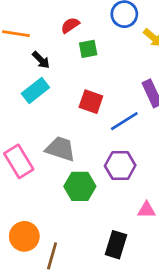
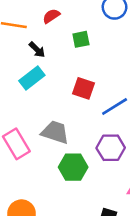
red semicircle: (70, 25) -> (51, 16), moved

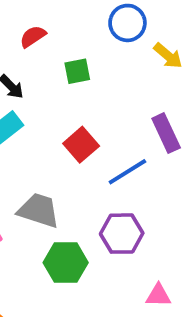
red square: (84, 88) -> (81, 145), turned 30

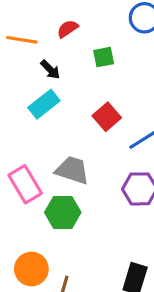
green hexagon: (66, 263) -> (63, 212), moved

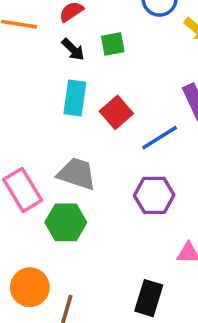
black arrow: (50, 70) -> (73, 49), moved
cyan rectangle: (44, 104) -> (75, 98), moved, turned -44

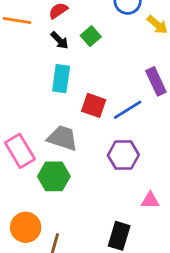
green square: (113, 44) -> (91, 36), turned -30
red square: (116, 112) -> (94, 105), moved, turned -30

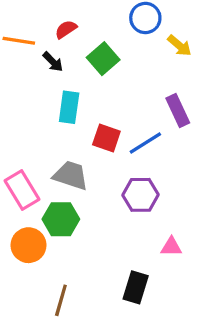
green square: (91, 36) -> (103, 59), size x1.4
black arrow: (60, 40) -> (53, 62), moved
orange circle: (26, 227) -> (29, 245), moved

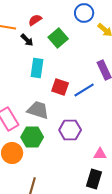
purple hexagon: (140, 195) -> (70, 130), moved
black rectangle: (136, 287) -> (94, 179), moved

